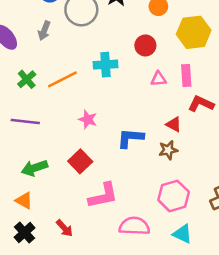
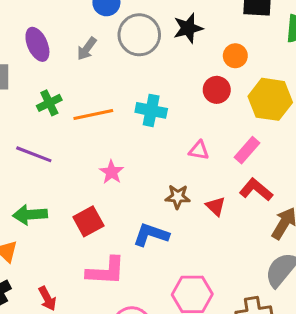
red circle: (145, 45) -> (217, 90), moved
pink rectangle: (186, 75) -> (247, 150), turned 30
pink triangle: (158, 79) -> (199, 150), moved
blue L-shape: (130, 138) -> (151, 235), moved
brown star: (168, 150) -> (178, 197), moved

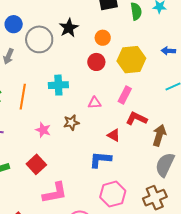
orange line: (93, 115) -> (23, 97), turned -55
brown star: (178, 197) -> (71, 123), moved
blue L-shape: (151, 235) -> (100, 160), moved

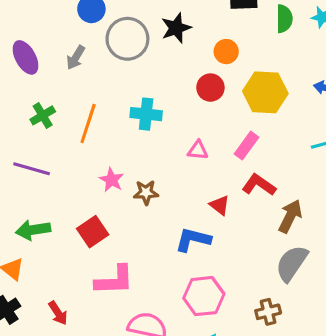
brown star: (71, 123) -> (146, 192), moved
brown cross: (155, 198) -> (268, 312), size x0.7

